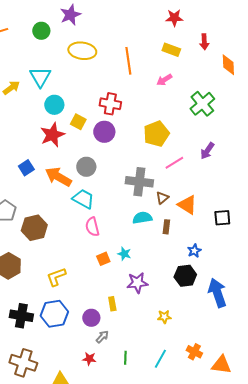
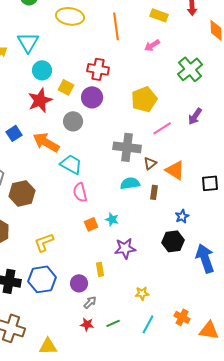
gray circle: (86, 167) -> (73, 121), moved
yellow star: (164, 317) -> (142, 293), moved
green line: (125, 358) -> (113, 323), turned 64
red star: (89, 359) -> (87, 324), moved

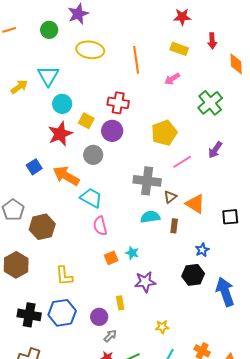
yellow L-shape: (44, 242) -> (64, 276), turned -75

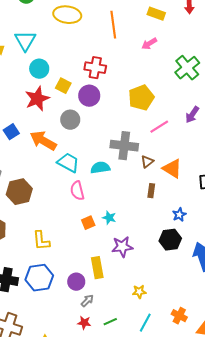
cyan semicircle: (150, 217) -> (100, 168), moved
yellow rectangle: (120, 303) -> (97, 268), size x1.5

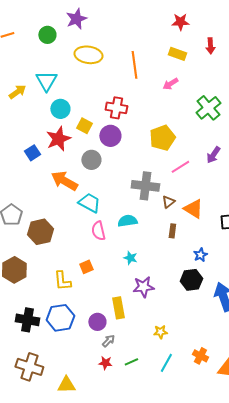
blue square: (11, 132) -> (32, 153), moved
cyan semicircle: (100, 168) -> (127, 221), moved
orange square: (88, 223) -> (86, 267), moved

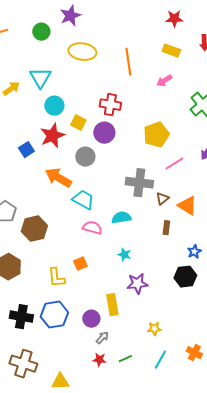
pink semicircle: (98, 231) -> (92, 228), turned 120

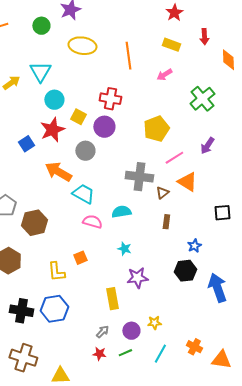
red star: (174, 19) -> (174, 13), turned -30
orange triangle: (187, 206) -> (187, 182), moved
purple circle: (91, 319) -> (131, 331), moved

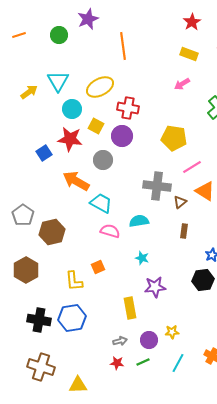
yellow ellipse: (82, 46) -> (100, 87), moved, turned -36
orange line: (128, 56) -> (123, 46), moved
yellow pentagon: (156, 129) -> (174, 138), turned 30
red star: (52, 130) -> (70, 139), turned 30
gray arrow: (102, 332) -> (120, 341), turned 32

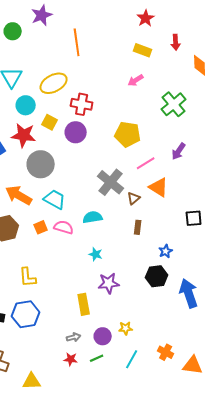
gray circle: (103, 160) -> (41, 164), moved, size x1.4
orange arrow: (76, 181) -> (19, 195), moved
gray cross: (157, 186) -> (111, 182), turned 32
orange square: (98, 267) -> (41, 227), moved

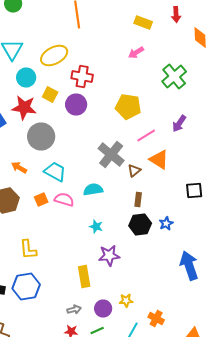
orange arrow: (19, 195) -> (19, 168), size x0.6
black hexagon: (157, 276) -> (140, 224), moved
orange cross: (166, 352) -> (156, 318), moved

